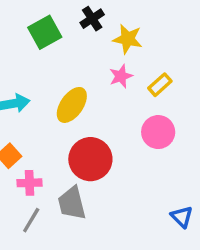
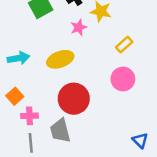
pink star: (121, 76) -> (79, 27), moved
yellow ellipse: (72, 105) -> (60, 59), turned 35
gray line: (31, 220) -> (31, 143), turned -36

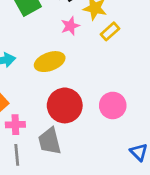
yellow rectangle: (124, 45) -> (110, 31), moved
pink circle: (123, 79) -> (113, 105), moved

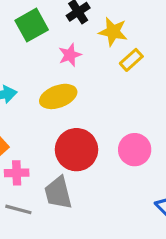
pink star: (70, 26) -> (70, 55), moved
gray line: (17, 155) -> (18, 209), turned -70

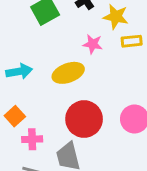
pink star: (70, 55) -> (93, 44), moved, turned 30
yellow rectangle: (131, 60) -> (132, 41), turned 36

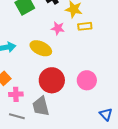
yellow ellipse: (68, 73) -> (41, 48), turned 45

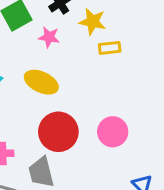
pink star: (58, 28) -> (49, 37), moved

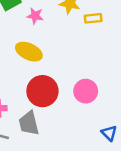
yellow rectangle: (110, 48) -> (93, 18), moved

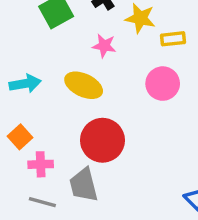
pink star: (35, 16) -> (104, 46), moved
pink circle: (86, 91) -> (163, 84), moved

